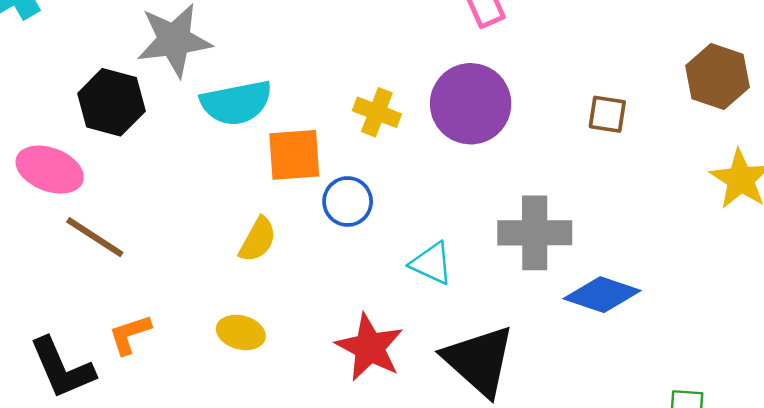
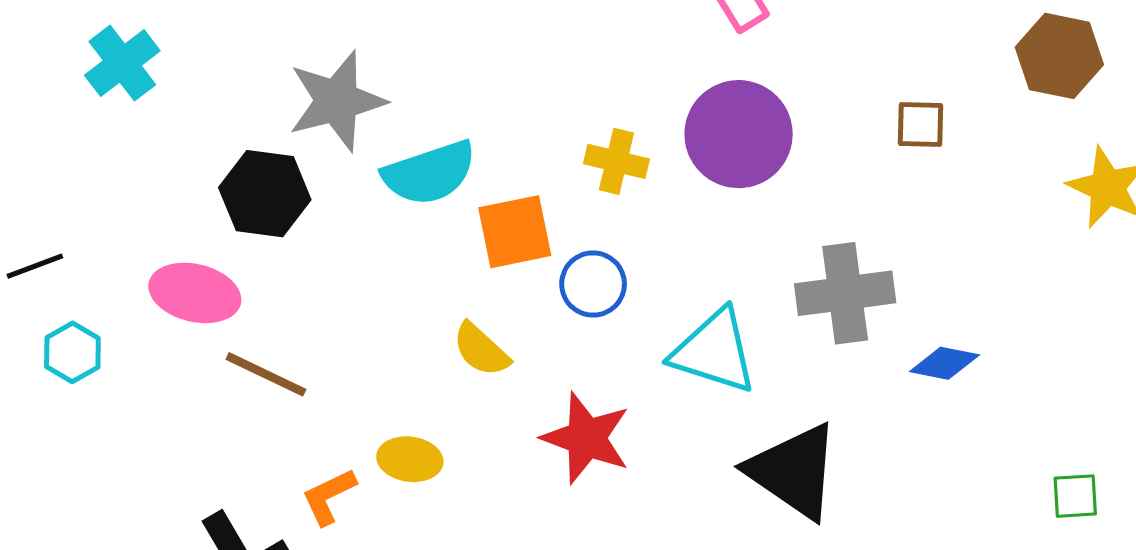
yellow semicircle: (258, 240) -> (481, 350), turned 111
cyan triangle: (431, 263) -> (714, 351), size x1.5
blue diamond: (602, 295) -> (944, 363), size x0.7
yellow ellipse: (241, 332) -> (410, 459), moved
red star: (369, 347) -> (586, 438), moved

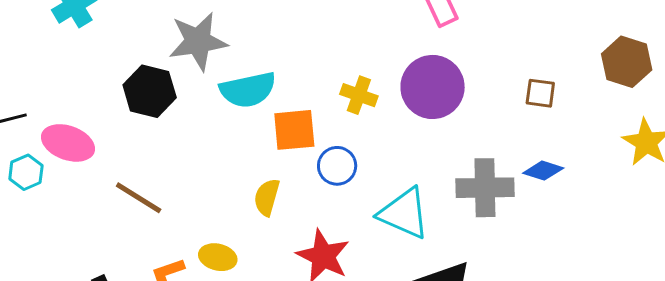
pink ellipse: (195, 293) -> (68, 143), moved
yellow semicircle: (481, 350) -> (267, 197), turned 57
blue diamond: (944, 363) -> (543, 171), moved

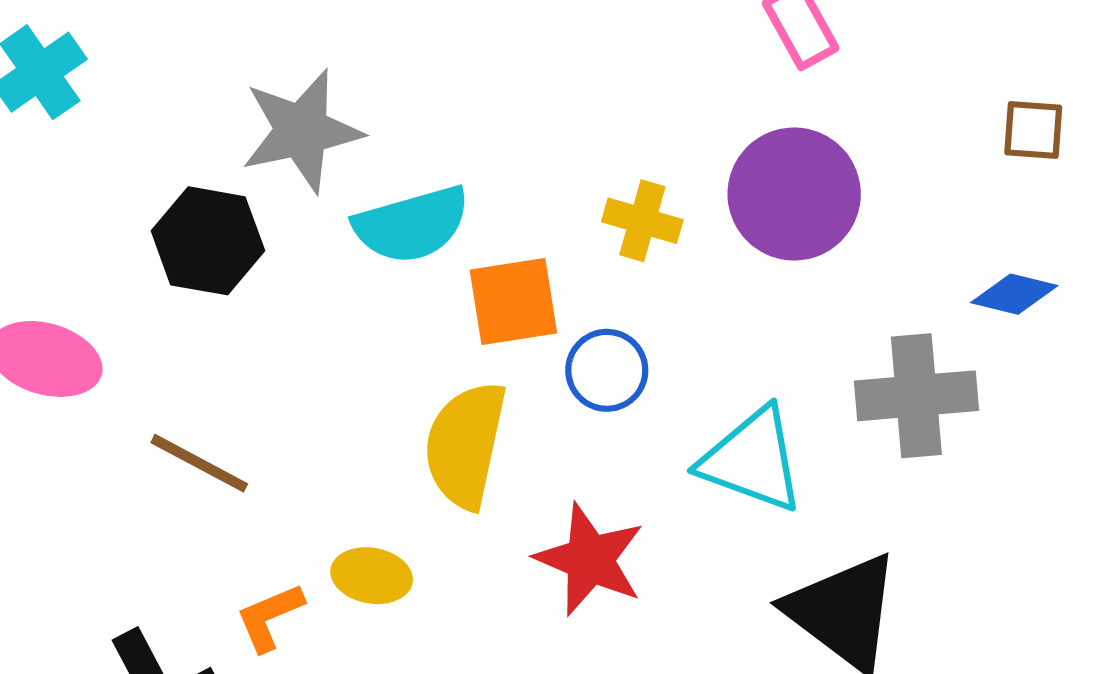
brown square: (540, 93) -> (1033, 130), moved
blue diamond: (543, 171) -> (1014, 294), moved
yellow semicircle: (267, 197) -> (465, 445), size x1.6

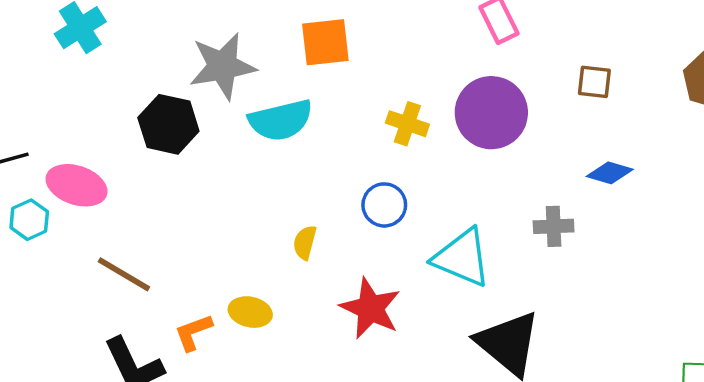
brown square: (1033, 130) -> (594, 82), moved
orange square: (513, 302) -> (325, 42), moved
gray cross: (916, 396) -> (554, 226), size x0.6
yellow semicircle: (465, 445) -> (305, 242), size x0.5
brown line: (199, 463) -> (124, 274), moved

